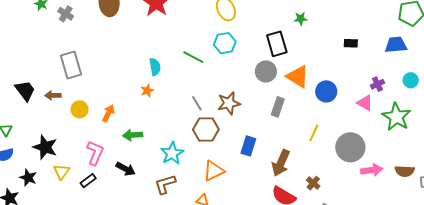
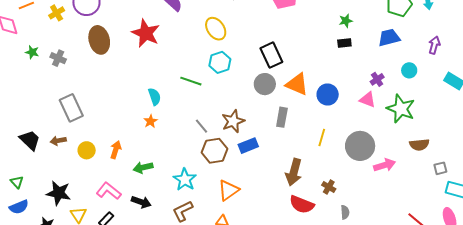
green star: (301, 19) -> (346, 21), moved
blue rectangle: (248, 146) -> (248, 146), moved, turned 60
pink L-shape: (95, 153) -> (109, 191), turned -65
brown semicircle: (405, 171) -> (419, 145), moved

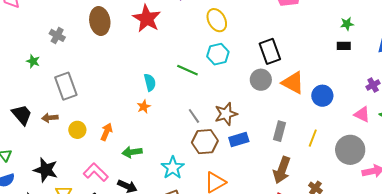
green star: (32, 52) -> (33, 61), moved
pink triangle: (367, 100) -> (362, 114), moved
gray rectangle: (282, 117) -> (280, 131), moved

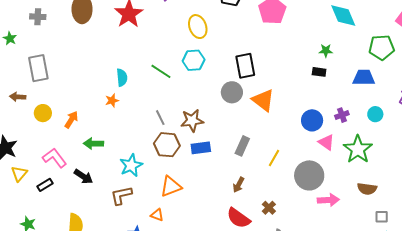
gray cross: (57, 35) -> (38, 17), turned -35
blue circle: (322, 96) -> (312, 120), moved
brown arrow: (282, 170) -> (239, 185), size x0.6

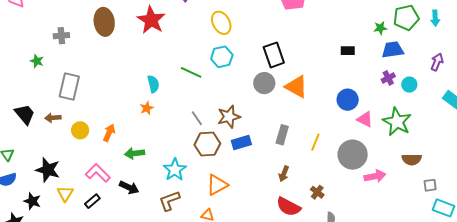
green star: (326, 51) -> (380, 28), moved
gray rectangle: (38, 68) -> (69, 86), turned 32
purple cross: (342, 115) -> (388, 78), moved

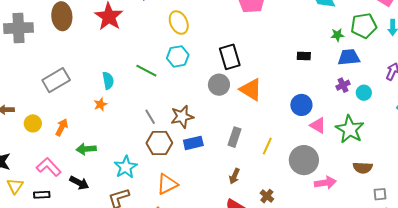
gray cross: (61, 36) -> (18, 28), size x1.8
gray rectangle: (69, 86) -> (56, 80), moved, turned 44
black rectangle: (92, 201) -> (42, 195), turned 35

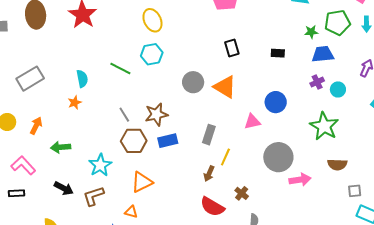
black rectangle: (230, 57) -> (232, 48), moved, size x0.7
pink triangle: (318, 125) -> (252, 122), moved, turned -42
yellow line: (267, 146) -> (225, 157), moved
black arrow: (79, 183) -> (64, 188), moved

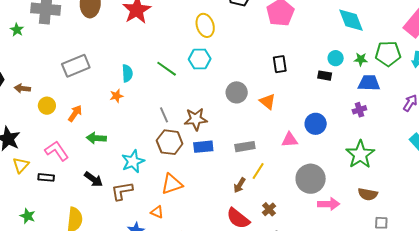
orange triangle: (225, 87) -> (268, 102), size x0.7
cyan circle: (338, 89) -> (336, 58), moved
gray rectangle: (209, 135) -> (245, 147), turned 54

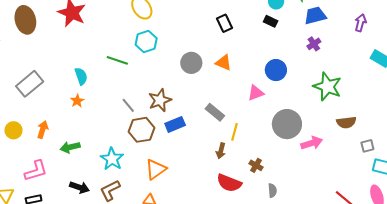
black rectangle: (325, 76) -> (271, 21), turned 32
gray rectangle: (245, 147) -> (215, 112), turned 66
pink L-shape: (57, 151) -> (36, 171), turned 125

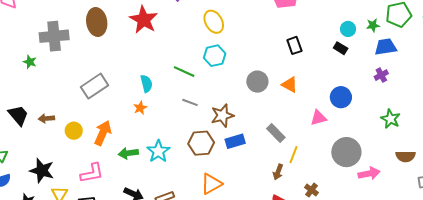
green star: (327, 87) -> (391, 119), size x0.7
gray line: (128, 105) -> (190, 102), moved, turned -35
orange arrow: (43, 130) -> (103, 133), size x1.4
cyan star: (112, 159) -> (158, 151), moved

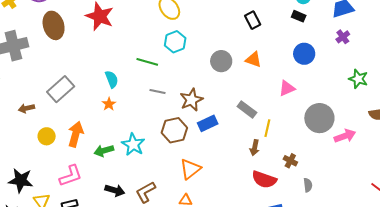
blue circle: (341, 97) -> (304, 54), moved
brown arrow: (46, 118) -> (26, 108), moved

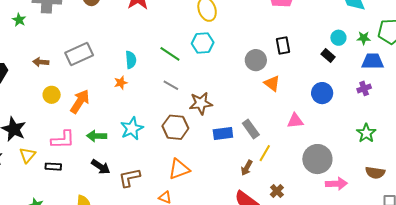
gray circle: (221, 61) -> (256, 60), moved
blue rectangle: (208, 123) -> (223, 133), moved
green arrow: (104, 151) -> (97, 136), moved

